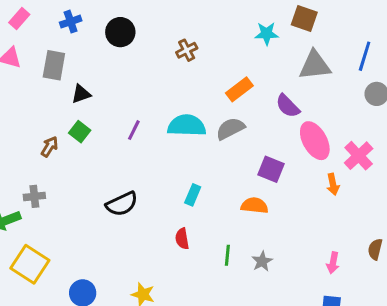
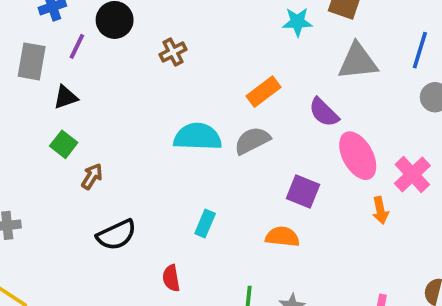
brown cross: (187, 50) -> (173, 52), moved
purple line: (134, 130) -> (77, 46), moved
brown arrow: (49, 147) -> (92, 176), moved
red semicircle: (182, 239) -> (171, 278), moved

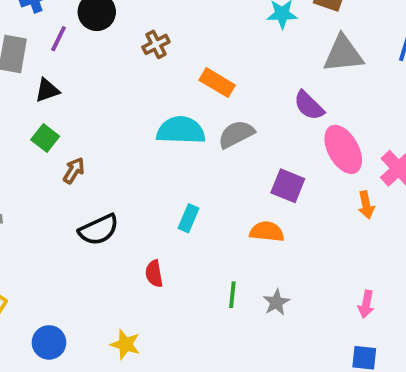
orange rectangle: (263, 92) -> (217, 83), moved, turned 68

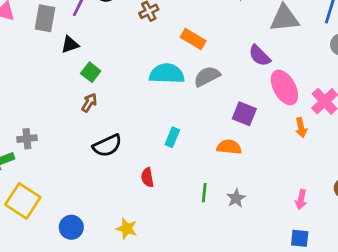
green square: (45, 138) -> (91, 72), moved

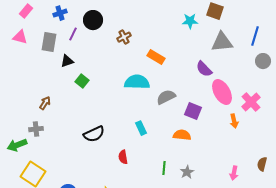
gray semicircle: (207, 76) -> (166, 97), moved
brown arrow: (89, 103) -> (45, 103), moved
cyan rectangle: (172, 137) -> (141, 128), turned -48

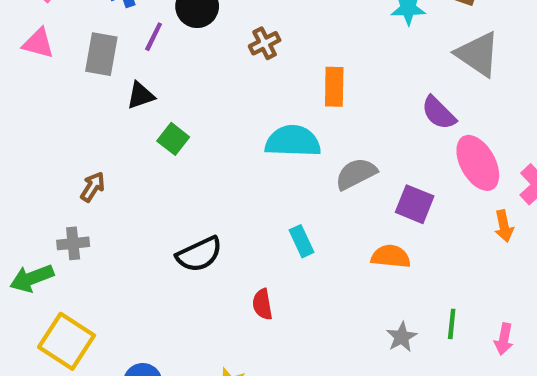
gray triangle: (222, 42) -> (478, 54), turned 40
orange rectangle: (156, 57) -> (334, 87), turned 60
green line: (164, 168) -> (452, 324), moved

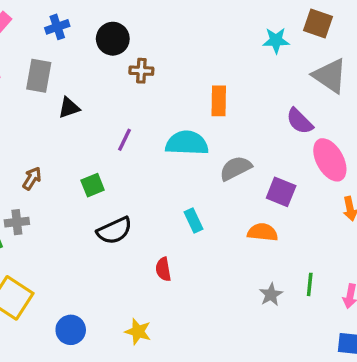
purple line: (154, 37) -> (125, 140), moved
brown cross: (265, 43) -> (141, 71), moved, turned 30
green square: (173, 139) -> (93, 185), moved, turned 30

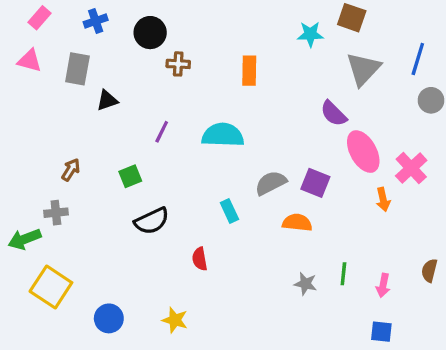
gray triangle: (330, 76) -> (363, 69), turned 39
orange rectangle: (219, 101) -> (249, 71), moved
gray semicircle: (236, 168) -> (271, 183), moved
gray star: (271, 295) -> (305, 284), turned -30

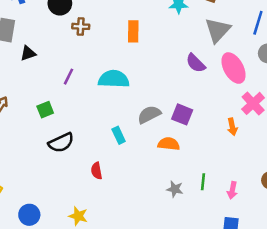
pink ellipse: (363, 152) -> (234, 68), moved

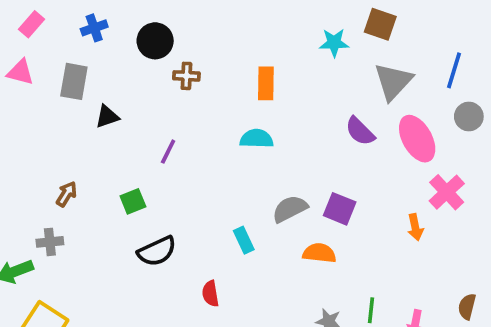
cyan semicircle: (114, 79) -> (257, 139), moved, size x0.7

